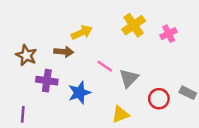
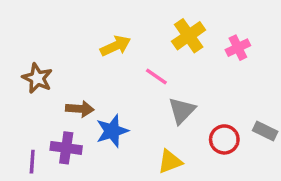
brown arrow: (64, 52) -> (80, 109), moved
pink line: (105, 66) -> (156, 77), moved
purple cross: (47, 81) -> (66, 148), moved

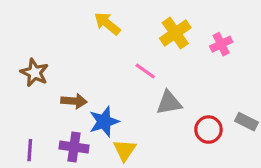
yellow arrow: (115, 46) -> (107, 24), moved, turned -116
gray triangle: (182, 111) -> (169, 103), turned 36
purple cross: (66, 148) -> (74, 147), moved
yellow triangle: (170, 162) -> (125, 150), moved, turned -35

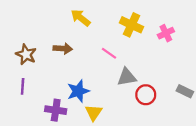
yellow cross: (175, 33) -> (132, 25), turned -30
brown arrow: (74, 101) -> (63, 49), moved
red circle: (208, 130) -> (146, 95), moved
purple line: (30, 150) -> (23, 86), moved

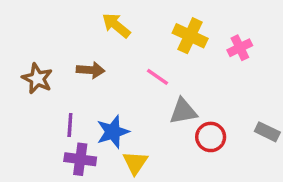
purple line: (23, 86) -> (70, 125), moved

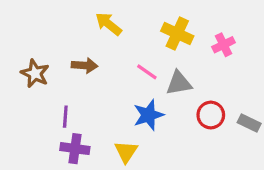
gray triangle: (183, 111) -> (179, 83), moved
blue star: (113, 132) -> (148, 115), moved
red circle: (211, 137) -> (211, 115), moved

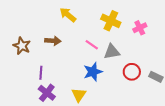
purple cross: (75, 149) -> (47, 93), turned 30

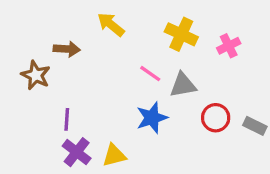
brown arrow: (53, 41) -> (67, 49), moved
yellow triangle: (79, 95) -> (114, 155), moved, turned 42

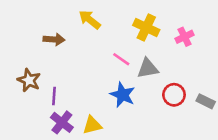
brown star: (36, 75) -> (29, 80), moved
blue star: (152, 118) -> (123, 95), turned -30

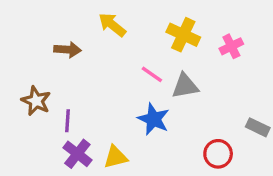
red circle: (174, 95) -> (218, 154), moved

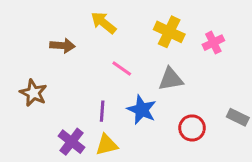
pink line: (152, 74) -> (122, 68), moved
purple line: (67, 121) -> (102, 111), moved
red circle: (218, 154) -> (192, 128), moved

